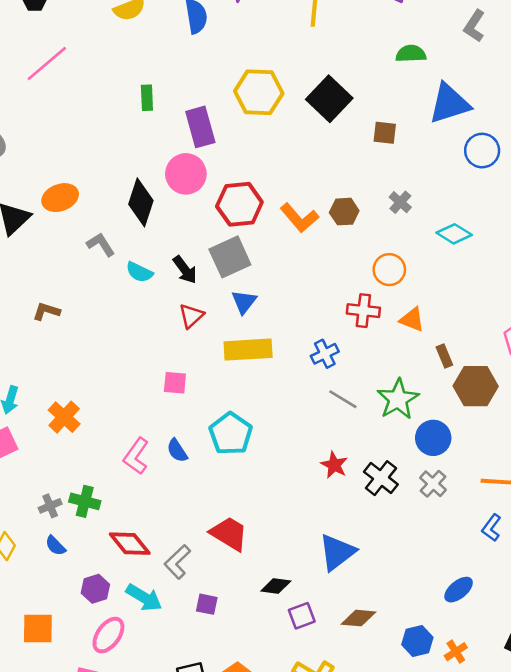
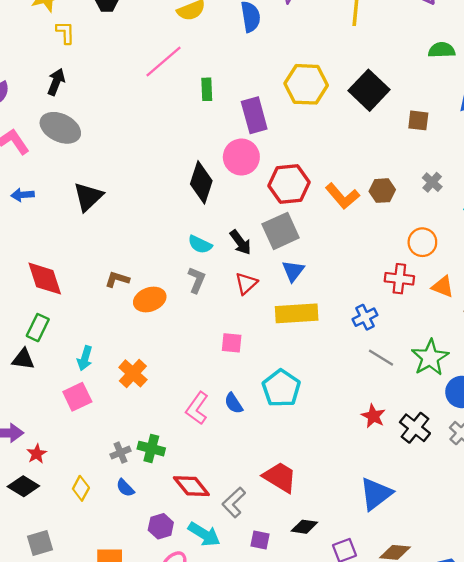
pink line: (47, 63) -> (164, 62), moved
orange ellipse: (60, 198) -> (150, 299), moved
gray L-shape: (101, 244) -> (197, 280), moved, turned 55
black diamond: (276, 586) -> (304, 527), moved

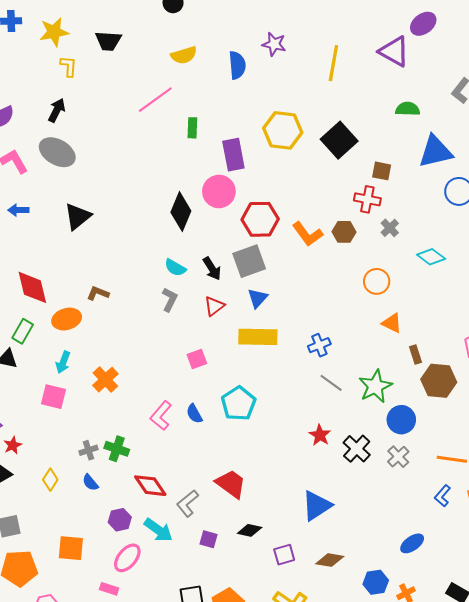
red cross: (399, 279) -> (367, 199), moved
orange ellipse: (150, 299) -> (67, 319), moved
pink square: (232, 343) -> (197, 359), turned -30
pink square: (77, 397) -> (53, 397), turned 35

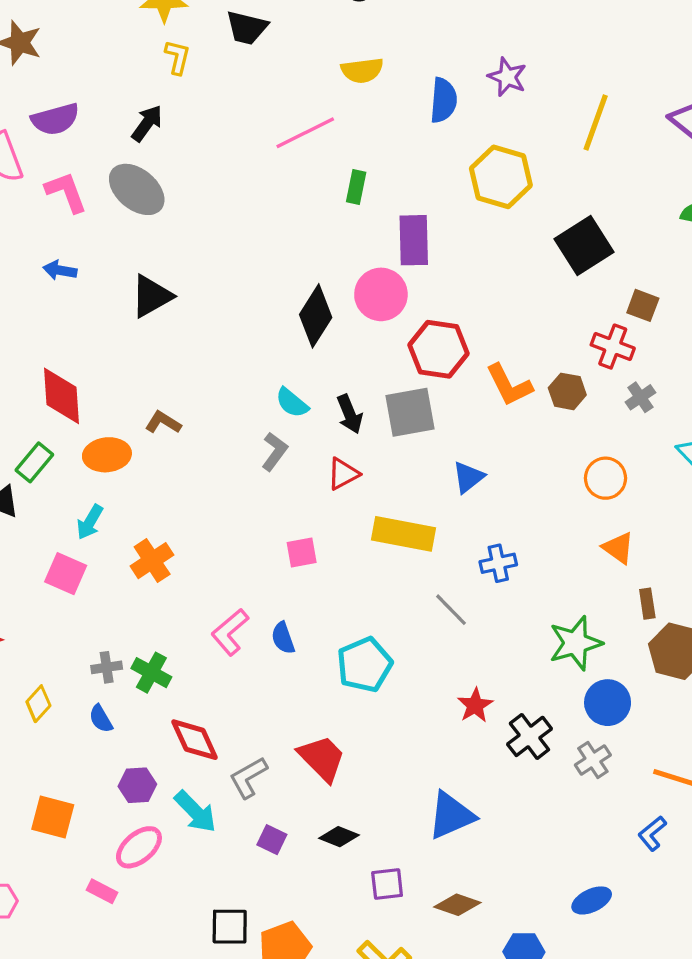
yellow hexagon: (283, 130) -> (501, 177), moved
blue triangle: (258, 298) -> (468, 477), moved
gray line: (331, 383) -> (451, 610), moved
cyan pentagon: (239, 404) -> (365, 665), moved

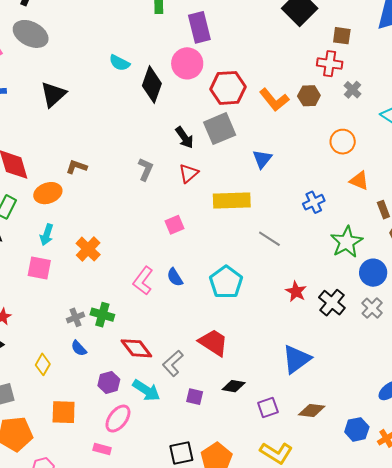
cyan semicircle: (292, 403) -> (119, 63), moved
blue cross: (498, 563) -> (314, 202), moved
yellow diamond: (38, 704) -> (43, 364), moved

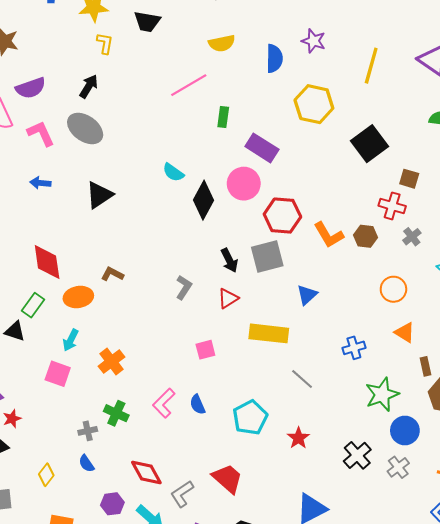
purple rectangle: (199, 27) -> (262, 148), turned -52
red star: (296, 292) -> (298, 438), moved
green cross: (102, 315) -> (116, 413), moved

